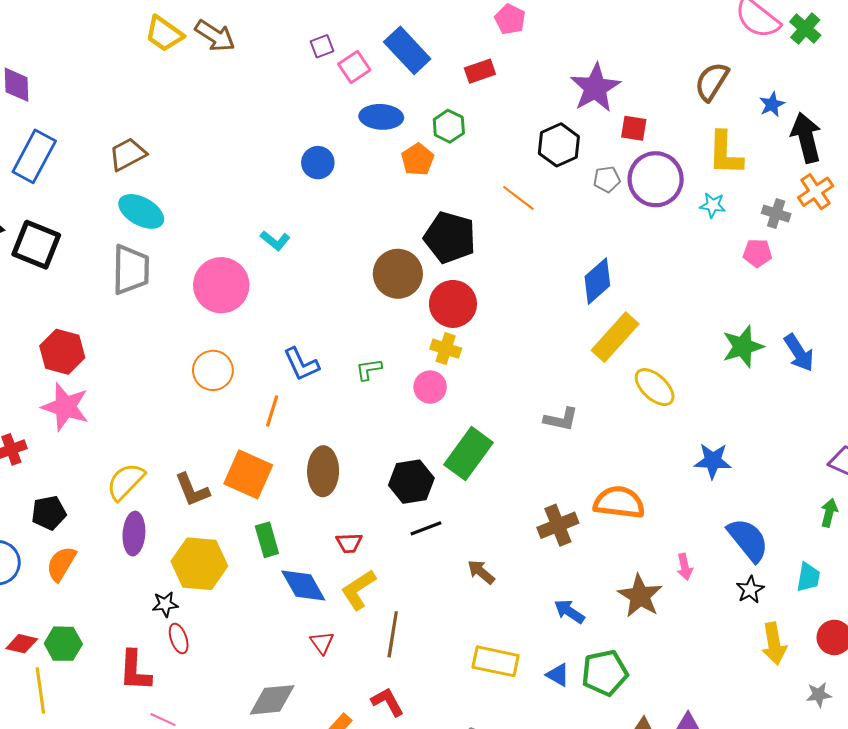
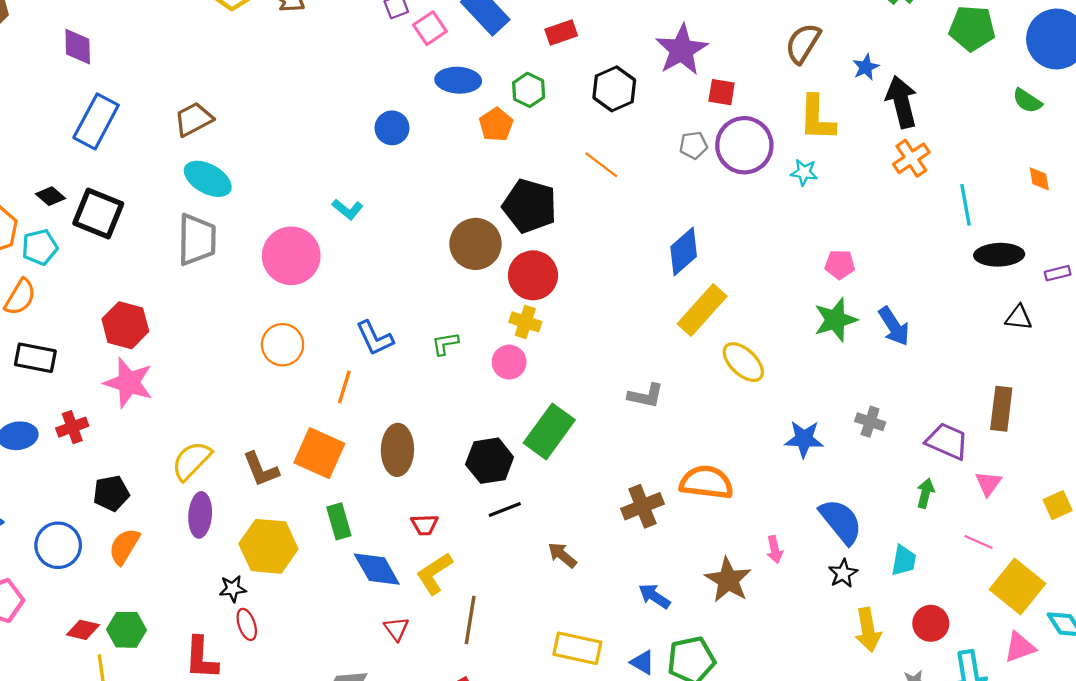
black hexagon: (559, 145) -> (614, 89), moved
gray cross: (776, 214) -> (870, 422), moved
pink pentagon: (757, 253) -> (840, 264), moved

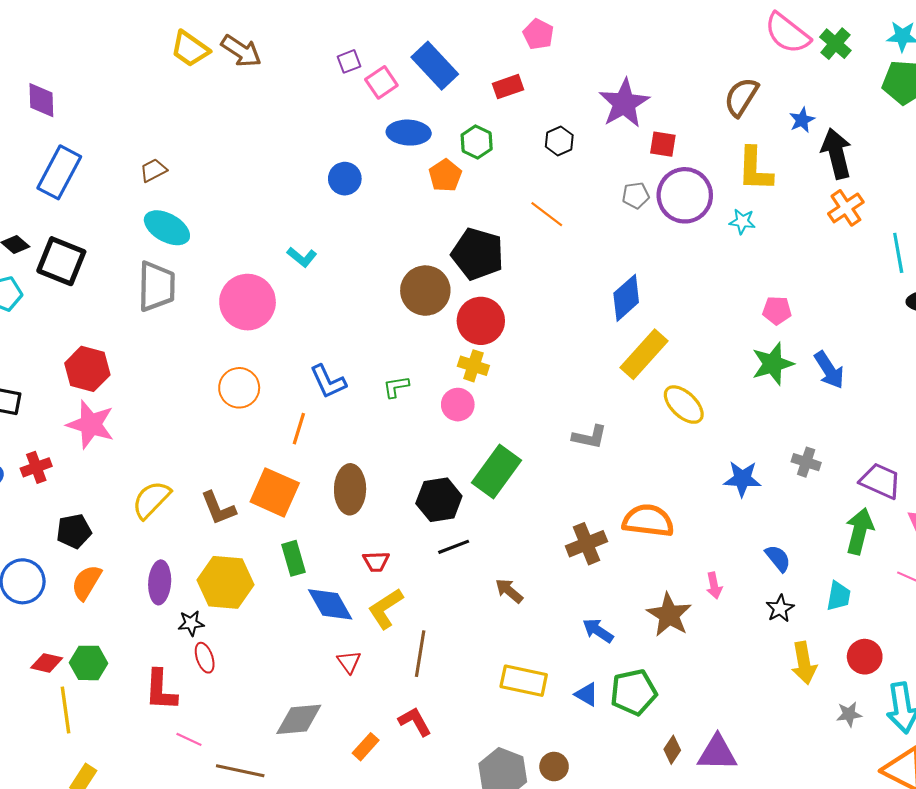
black hexagon: (614, 89) -> (559, 141), size x0.7
brown trapezoid: (194, 119) -> (153, 170), size x0.7
green arrow: (925, 493) -> (859, 531), size x1.6
purple ellipse: (200, 515) -> (160, 582), moved
blue semicircle: (841, 521) -> (778, 558), size x0.6

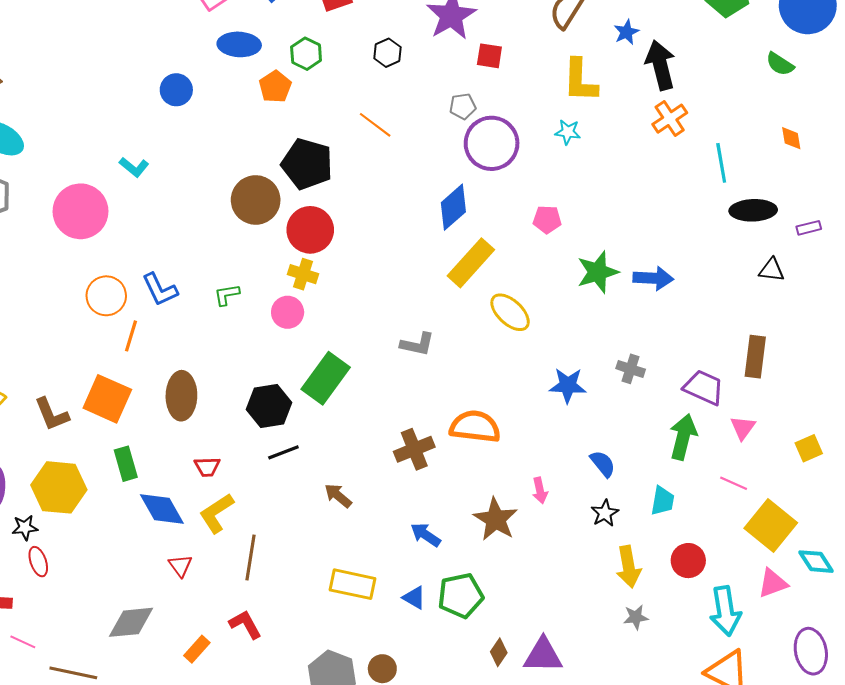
purple circle: (685, 195) -> (492, 143), moved
pink pentagon: (777, 310) -> (547, 220), moved
blue arrow: (829, 370) -> (653, 278), turned -54
orange circle: (239, 388) -> (106, 296), moved
gray star: (849, 714) -> (636, 617), moved

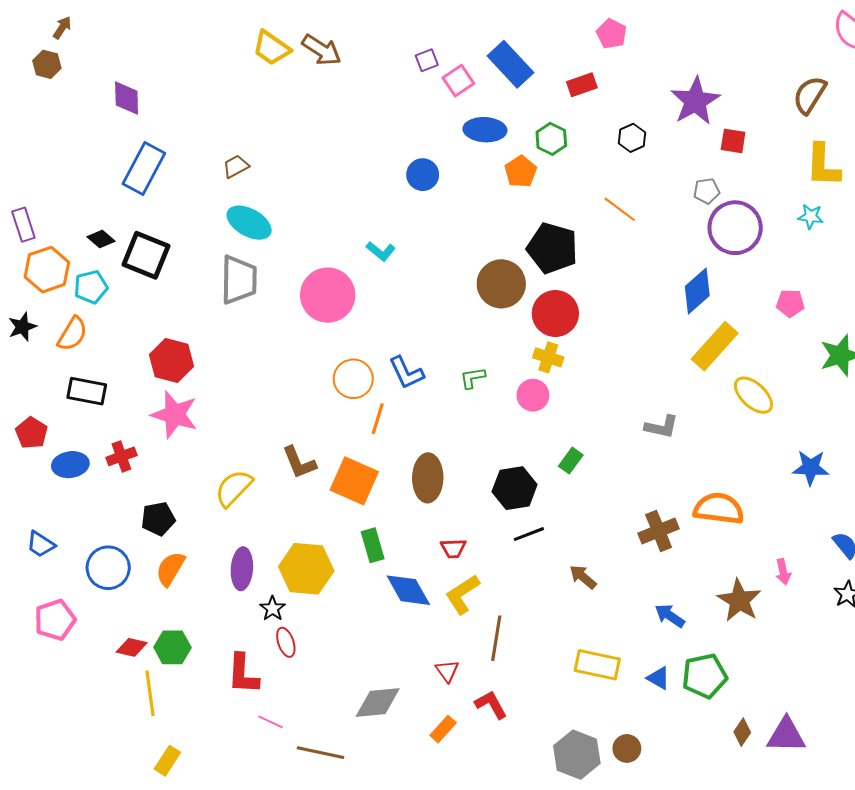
green rectangle: (326, 378) -> (571, 461), size x0.5
brown L-shape: (52, 414) -> (299, 463), moved
black star: (25, 528) -> (273, 609), turned -30
red triangle: (180, 566) -> (447, 671), moved

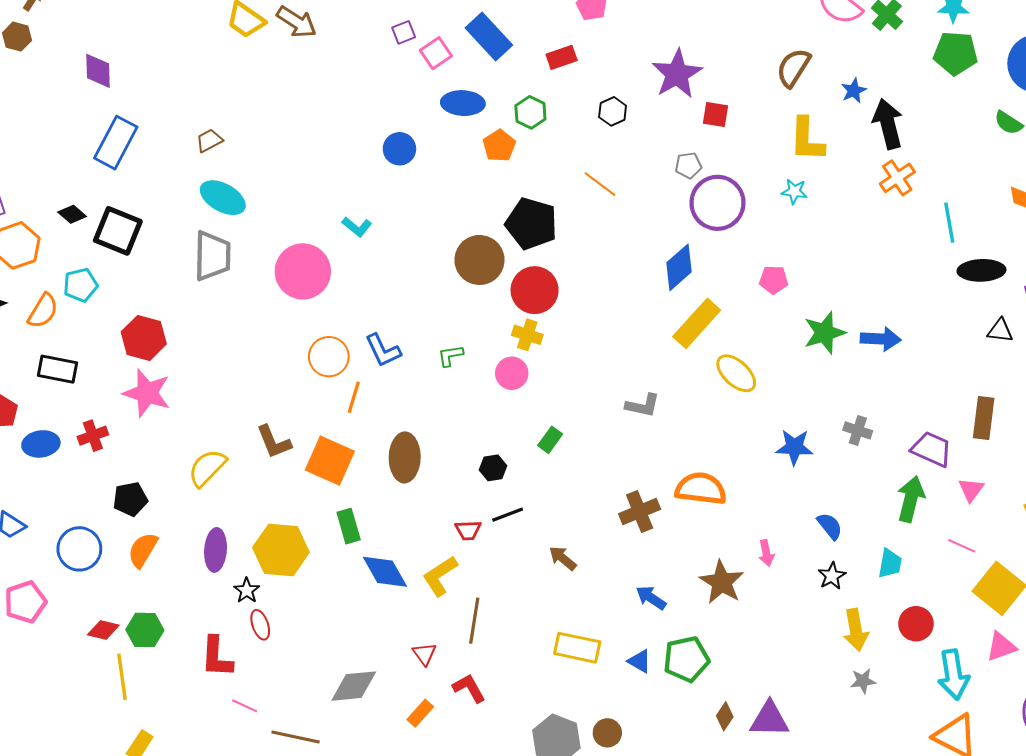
cyan pentagon: (91, 287) -> (80, 285), moved
black hexagon: (515, 488) -> (493, 468), size x0.6
red trapezoid: (453, 548) -> (468, 530), moved

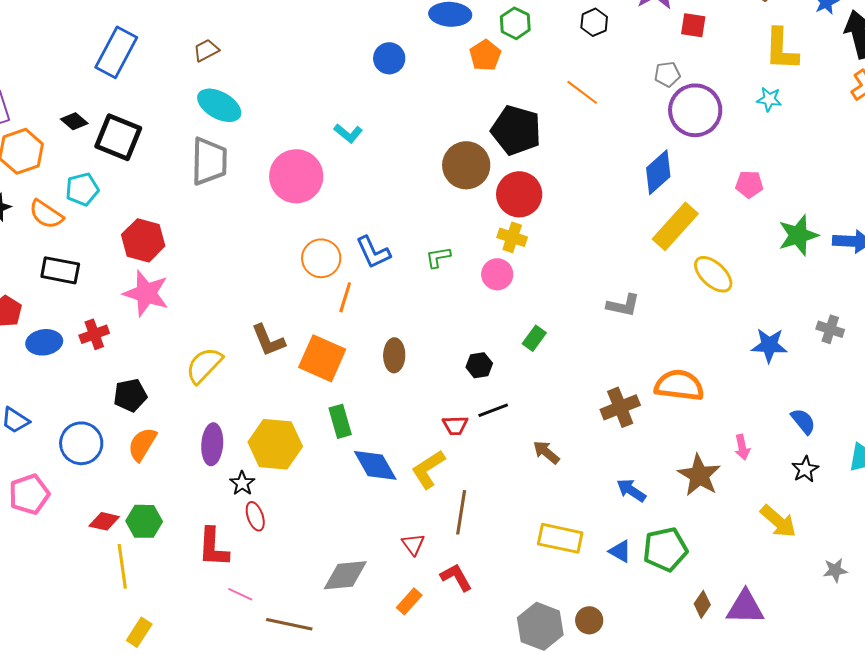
orange semicircle: (43, 311) -> (46, 214), turned 93
brown ellipse: (405, 457) -> (394, 355), size x0.7
yellow arrow: (856, 630) -> (778, 521), moved, turned -39

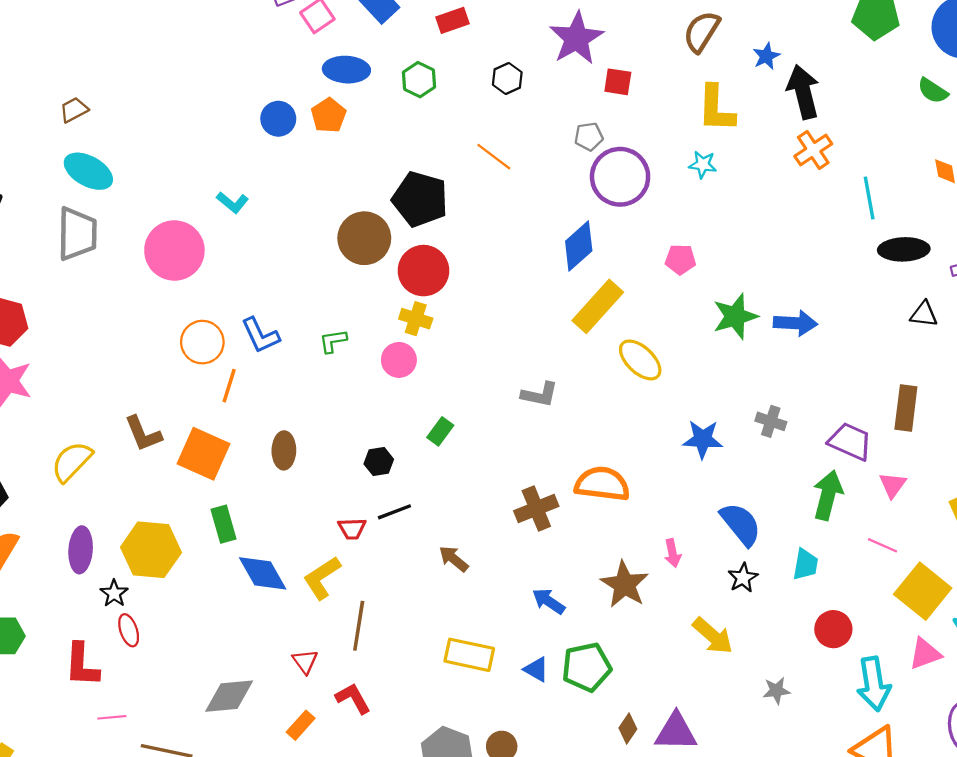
orange pentagon: (485, 55) -> (329, 115), moved
blue semicircle: (803, 421) -> (741, 524), size x1.5
pink line: (240, 594) -> (112, 717), turned -30

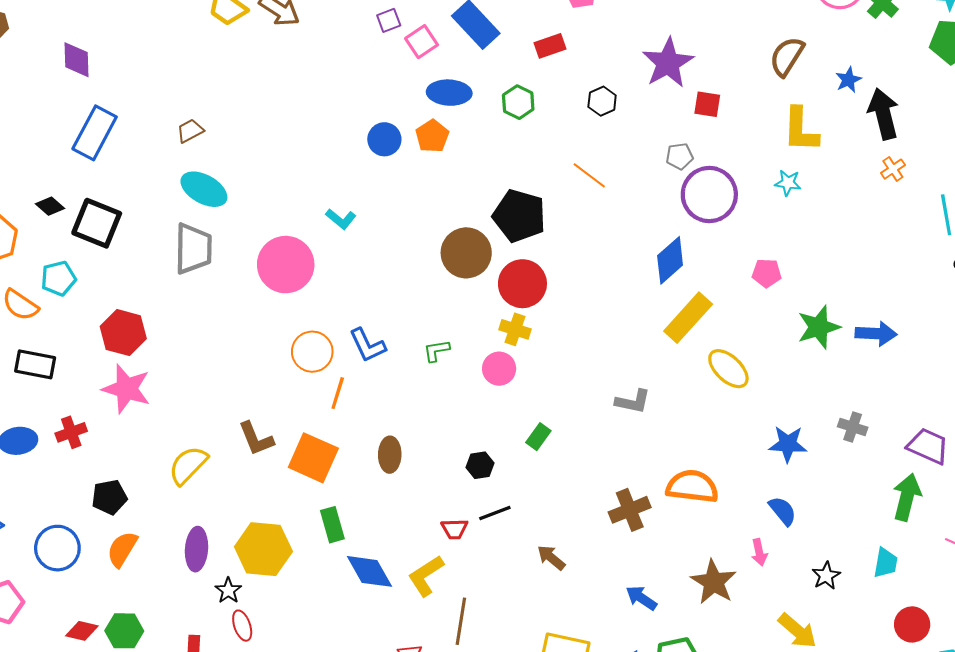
orange cross: (813, 150) -> (893, 169), size x0.7
blue semicircle: (741, 524) -> (783, 511), moved, size x0.7

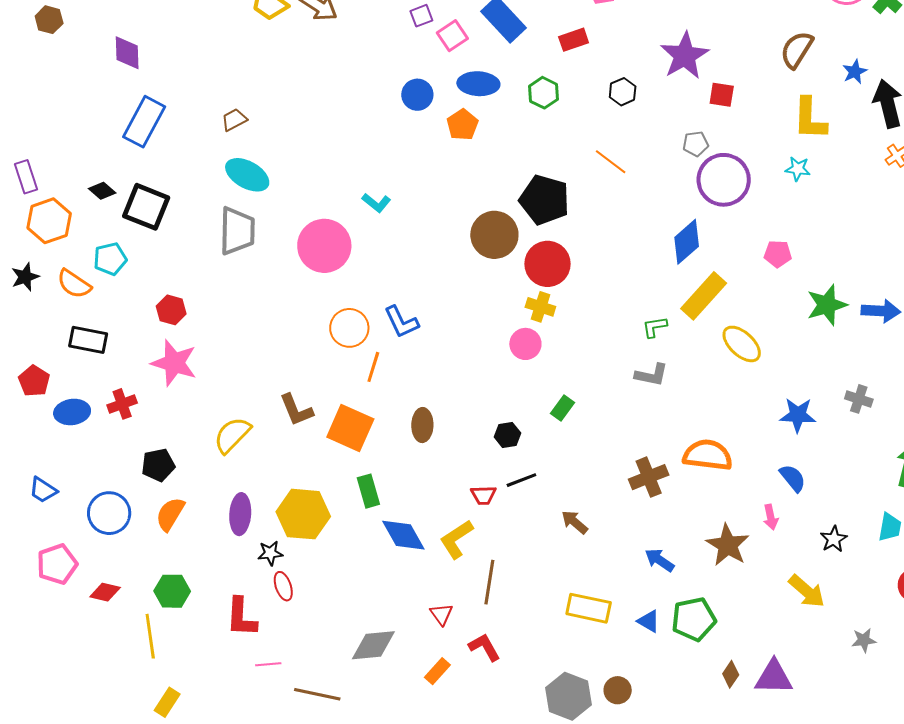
blue circle: (384, 139) -> (417, 95), moved
red hexagon: (123, 333) -> (171, 310), size x0.7
green L-shape: (436, 351) -> (655, 327), moved
black star: (228, 591) -> (270, 553), turned 30
red diamond: (82, 631) -> (105, 592), moved

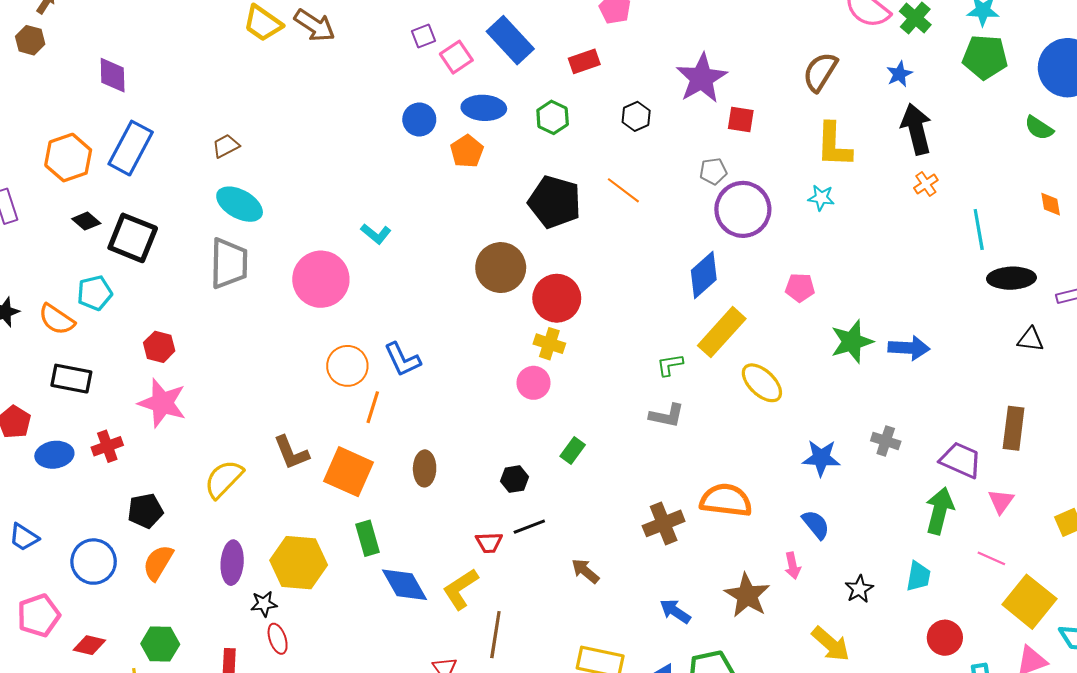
blue star: (855, 72) -> (899, 74), moved
black pentagon: (544, 200) -> (555, 202), moved
orange hexagon: (49, 221) -> (68, 158), moved

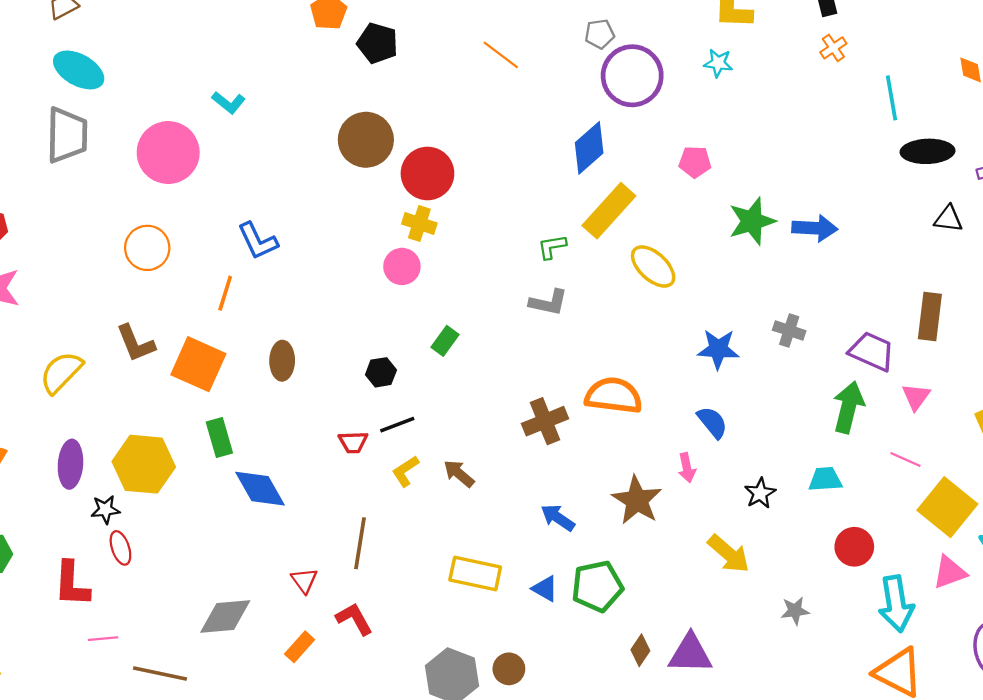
black pentagon: (555, 202) -> (377, 43), moved, size x0.7
orange circle: (347, 366) -> (147, 248), moved
cyan trapezoid: (918, 576) -> (825, 479), turned -104
yellow L-shape: (461, 589) -> (405, 471), moved, size x0.7

